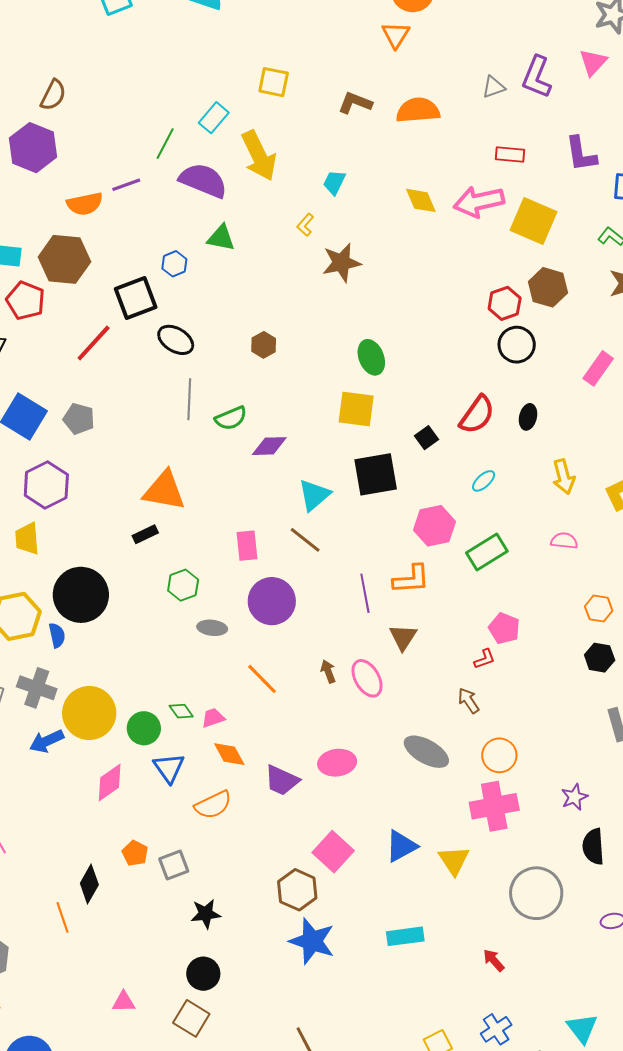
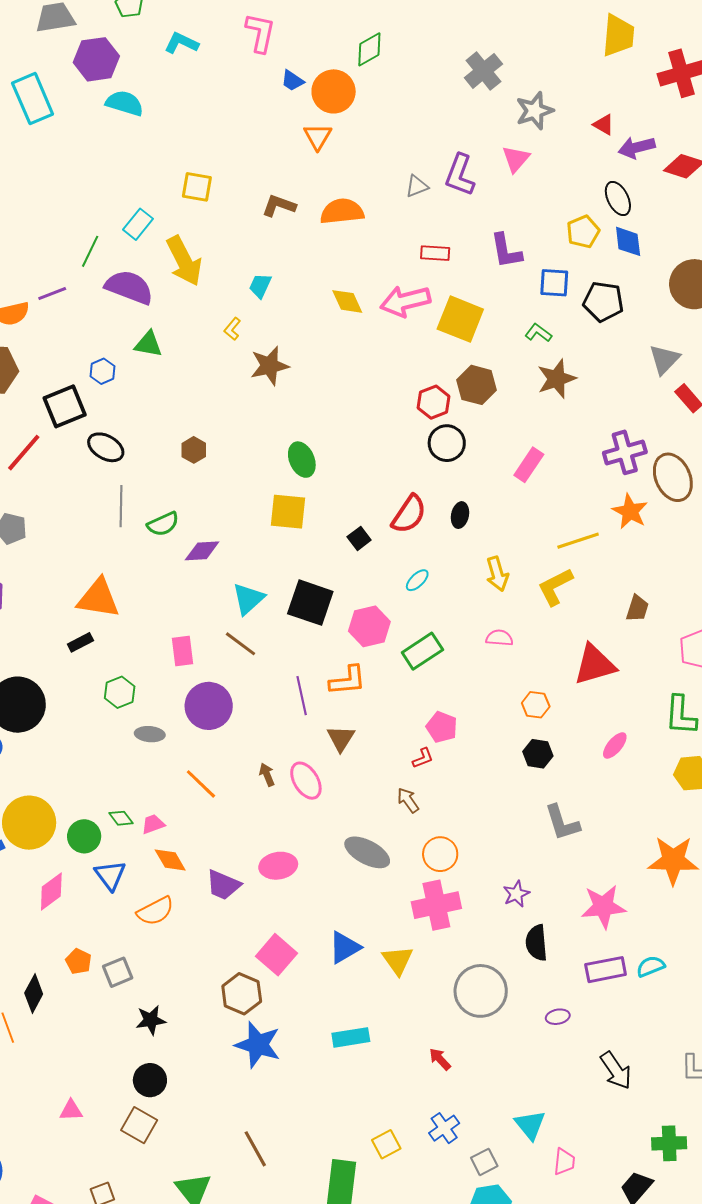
black square: (376, 474) -> (310, 603), moved, turned 30

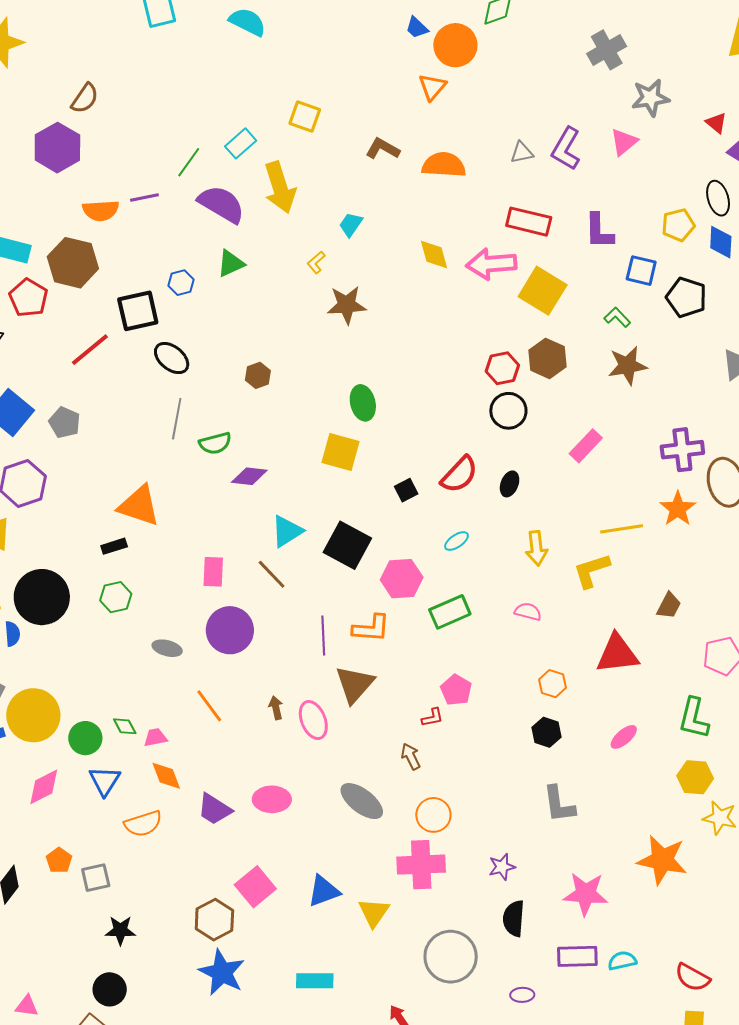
red rectangle: (435, 253) -> (529, 222), size x1.5
green triangle: (148, 344) -> (231, 263), turned -44
green hexagon: (120, 692) -> (116, 597), moved
brown triangle: (341, 738) -> (355, 684), size x1.4

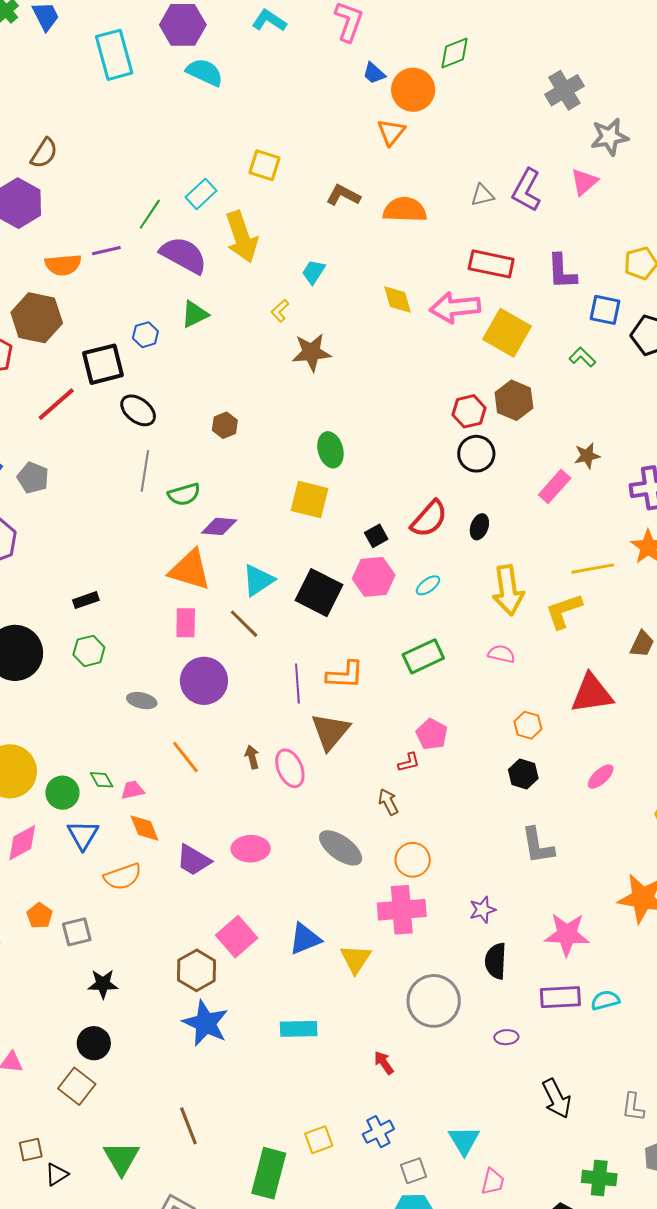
brown star: (627, 366) -> (587, 456), moved, size x0.7
orange triangle: (139, 506) -> (190, 570), moved
yellow arrow: (536, 548) -> (508, 590), size x1.4
pink hexagon: (402, 579) -> (374, 577), moved

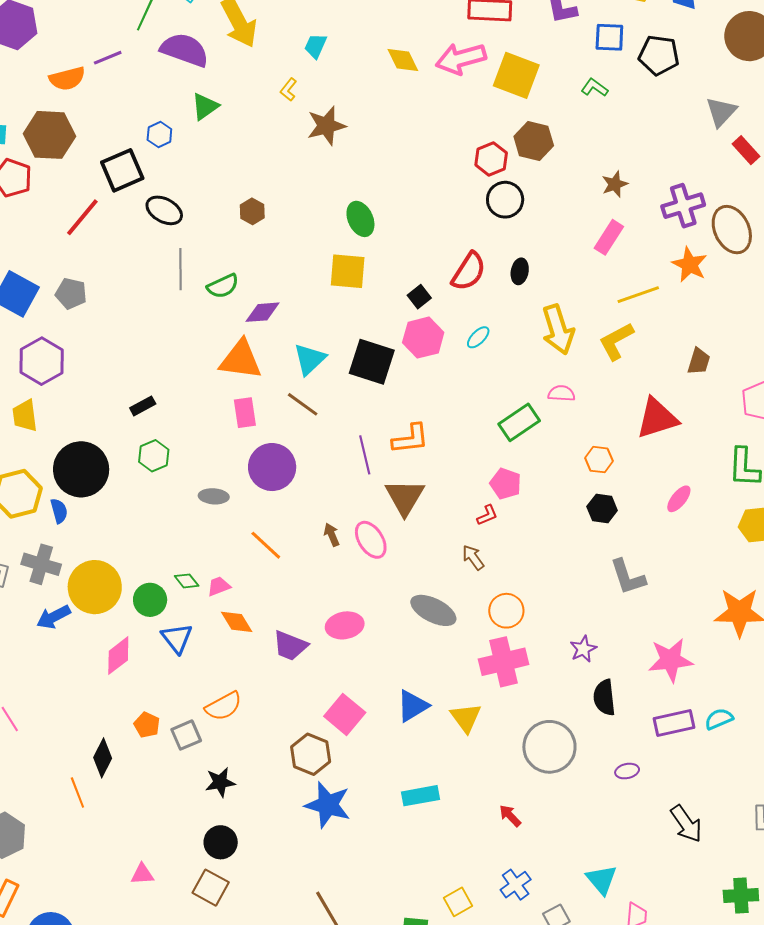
pink rectangle: (555, 487) -> (609, 237), moved
green rectangle: (423, 656) -> (519, 422), moved
orange semicircle: (123, 877) -> (223, 706), moved

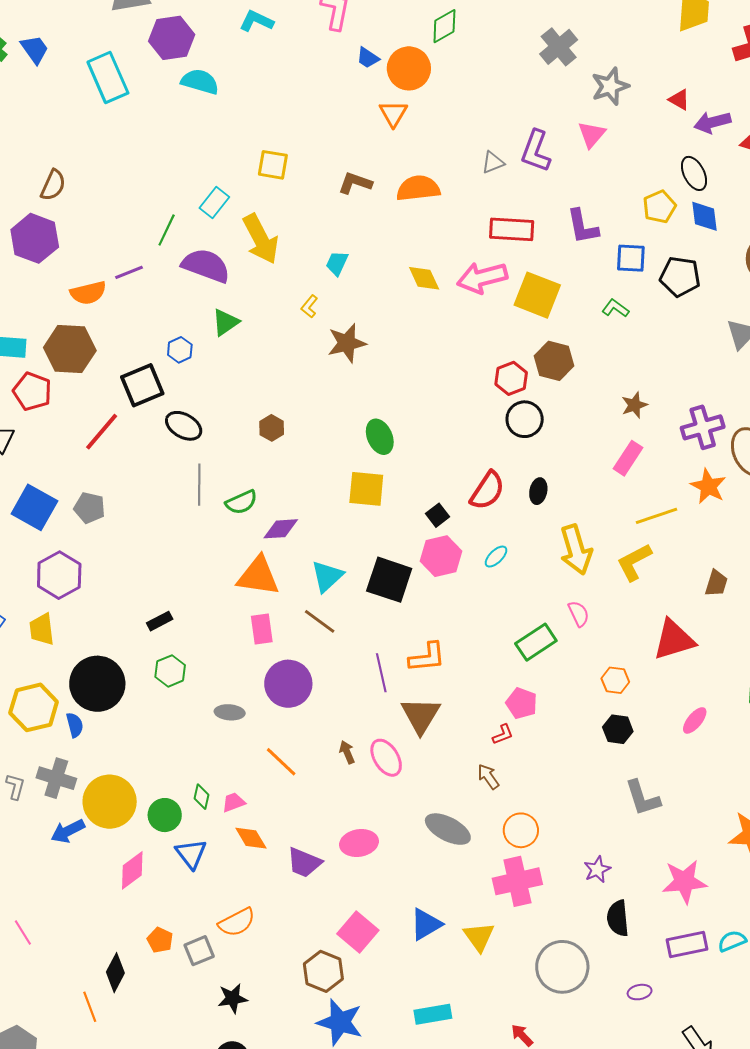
pink semicircle: (561, 393) -> (579, 614), turned 60
green diamond: (187, 581) -> (202, 797), turned 50

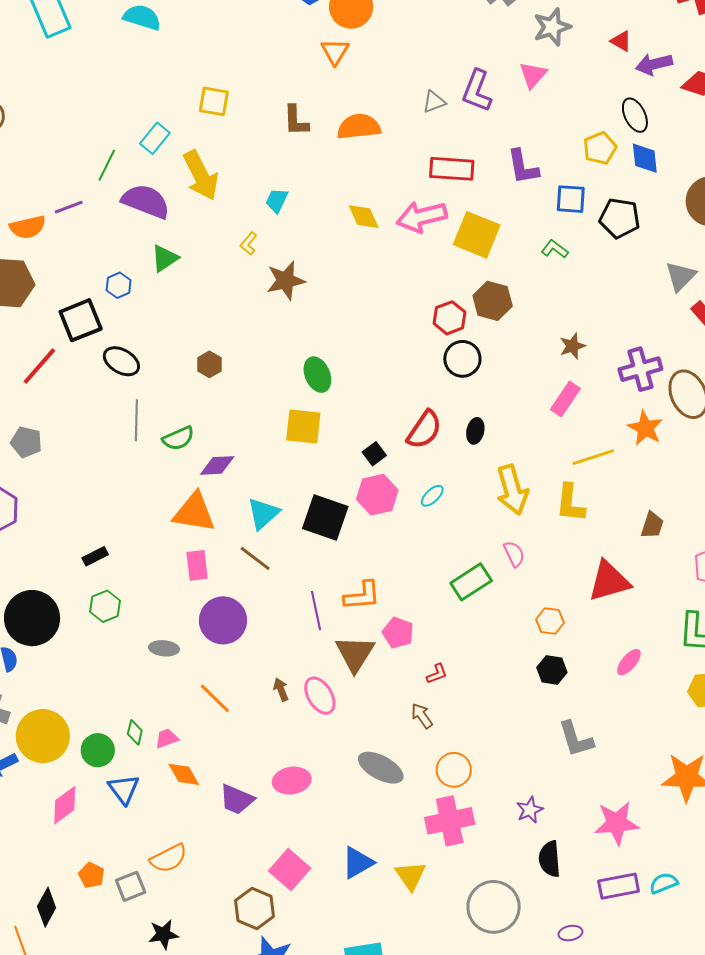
brown L-shape: (355, 183) -> (296, 121), turned -112
yellow L-shape: (634, 562) -> (570, 503), turned -57
pink pentagon: (522, 703) -> (398, 633), moved

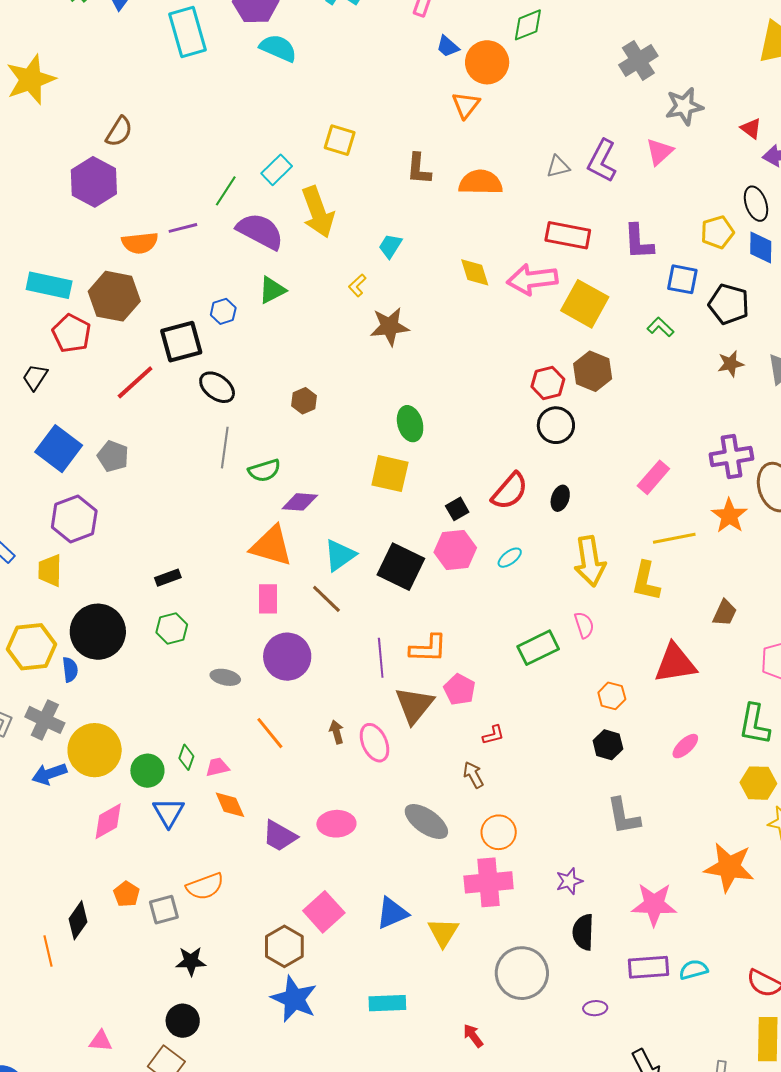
brown star: (572, 346) -> (731, 364), moved

